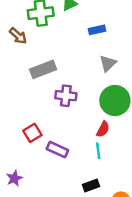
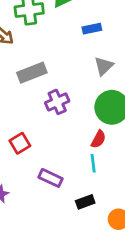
purple cross: (66, 96) -> (57, 102), turned -30
purple rectangle: (57, 150) -> (50, 178), moved

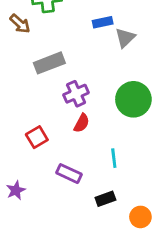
blue rectangle: (92, 29) -> (103, 22), moved
gray triangle: (104, 66) -> (125, 38), moved
red semicircle: (98, 139) -> (82, 123), moved

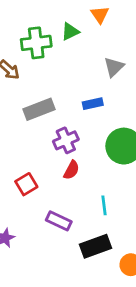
blue rectangle: (103, 22) -> (93, 104), moved
gray triangle: (125, 38) -> (114, 67), moved
black rectangle: (105, 199) -> (96, 246), size x1.5

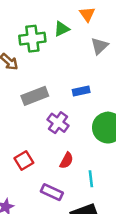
gray triangle: (114, 67) -> (99, 46), moved
purple cross: (66, 140) -> (58, 123), turned -30
red semicircle: (72, 170) -> (67, 160), moved

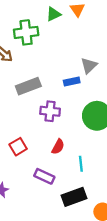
green triangle: (62, 29) -> (53, 14), moved
gray triangle: (99, 46) -> (89, 66), moved
purple cross: (58, 123) -> (50, 111), turned -30

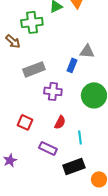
gray triangle: (89, 66) -> (87, 51), turned 49
blue rectangle: (72, 82) -> (72, 65), turned -56
red square: (18, 147) -> (25, 122), turned -35

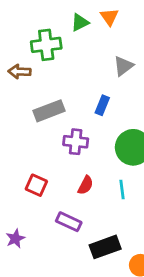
brown arrow: (13, 41) -> (20, 72), turned 140
gray triangle: (87, 51) -> (123, 66), moved, turned -42
cyan line: (80, 137) -> (122, 189), moved

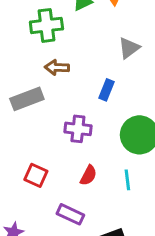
brown arrow: (20, 72) -> (57, 67), moved
gray rectangle: (49, 111) -> (27, 99), moved

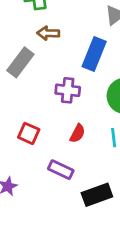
blue rectangle: (106, 90) -> (94, 54), size x1.6
gray rectangle: (27, 99) -> (20, 62), turned -32

